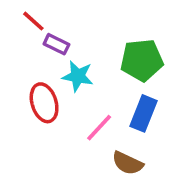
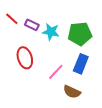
red line: (33, 21) -> (12, 19), moved
cyan star: (78, 76) -> (51, 32), moved

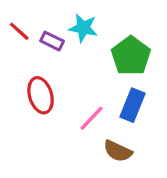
cyan star: (51, 32) -> (83, 28), moved
green pentagon: (80, 34) -> (131, 56), turned -30

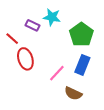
red line: (19, 31) -> (12, 39), moved

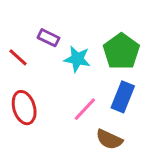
cyan star: (52, 17) -> (77, 59), moved
red ellipse: (25, 59) -> (24, 108), moved

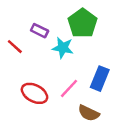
green pentagon: (121, 51) -> (83, 23), moved
red ellipse: (24, 108) -> (34, 93), moved, turned -45

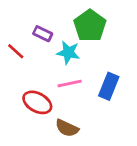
pink line: (69, 88) -> (70, 84), moved, turned 35
brown semicircle: (89, 113) -> (67, 128), moved

